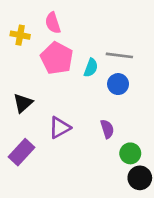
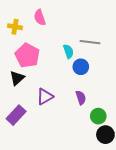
pink pentagon: (57, 58) -> (27, 55), moved
cyan semicircle: (91, 68) -> (68, 51), turned -40
blue circle: (118, 84) -> (81, 67), moved

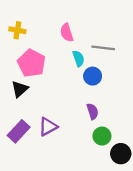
pink semicircle: (40, 17) -> (67, 33), moved
purple triangle: (45, 97) -> (48, 127), moved
green circle: (98, 116) -> (102, 136), moved

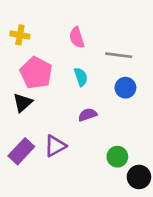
cyan semicircle: (78, 58) -> (81, 77), moved
blue circle: (93, 76) -> (125, 88), moved
purple semicircle: (93, 111) -> (88, 115), moved, turned -91

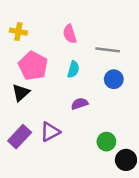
cyan semicircle: (81, 77) -> (73, 69), turned 35

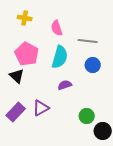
yellow cross: (18, 32) -> (25, 18), moved
cyan semicircle: (73, 69) -> (60, 57), size x1.6
black triangle: (21, 93) -> (17, 76), turned -35

